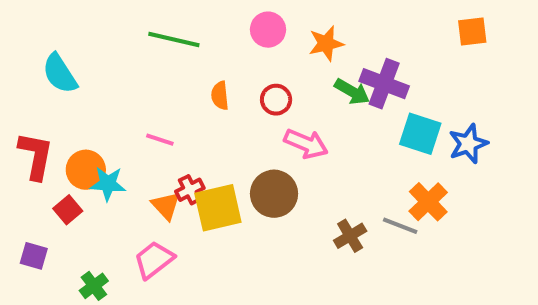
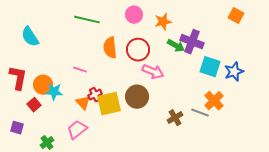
orange square: (472, 32) -> (236, 16), turned 35
orange semicircle: (220, 96) -> (110, 48), size x1.5
red circle: (276, 100) -> (138, 50), size x1.5

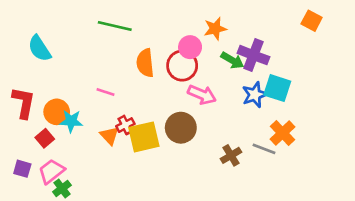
pink circle: (134, 15) -> (190, 47), moved
blue star: (234, 72) -> (255, 95), moved
pink trapezoid: (77, 130) -> (51, 171), moved

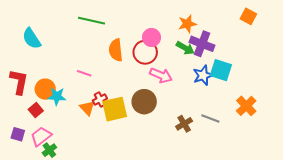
orange star: (215, 29) -> (187, 24), moved
orange cross: (283, 133) -> (246, 106), moved

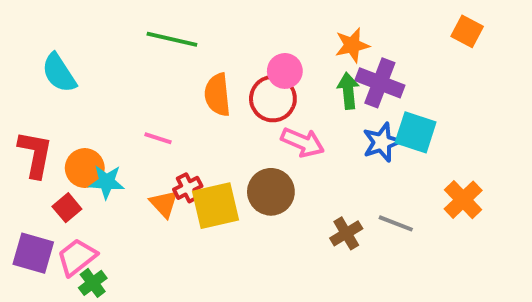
green arrow: (185, 48) -> (348, 91), turned -126
purple square: (18, 134) -> (33, 253), size x1.5

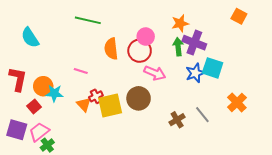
gray line: (396, 223) -> (202, 115), turned 30

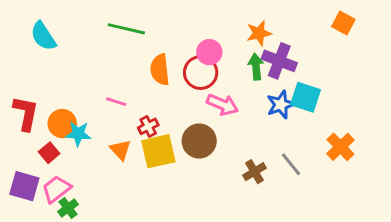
cyan semicircle: (30, 38) -> (43, 36), moved
red cross: (96, 96) -> (148, 126), moved

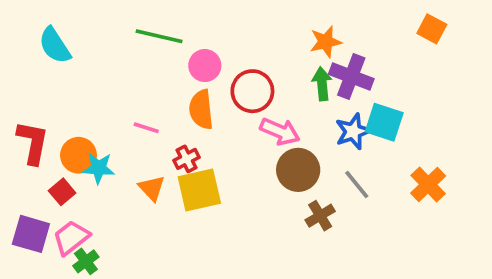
pink circle: (209, 52) -> (205, 66), moved
orange semicircle: (160, 70) -> (201, 109), moved
brown circle: (199, 141) -> (298, 170), moved
gray line: (291, 164) -> (357, 185), moved

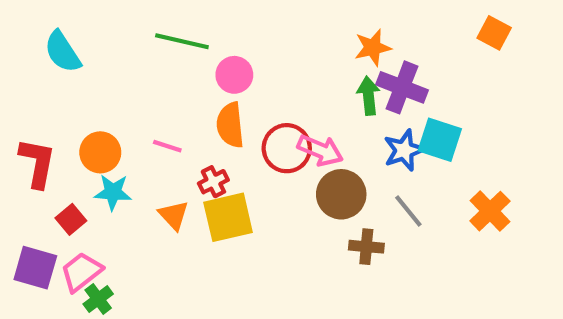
red circle: (252, 91) -> (287, 148), moved
orange circle: (79, 155) -> (100, 152), moved
brown cross: (320, 216) -> (366, 247), turned 36

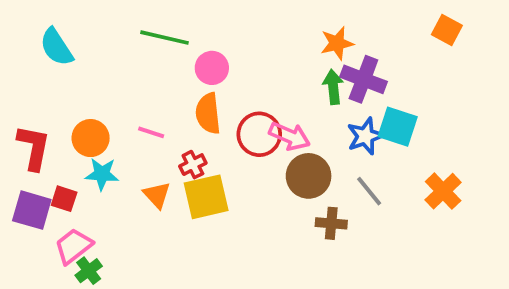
red square: (71, 219) -> (64, 199), turned -32
purple square: (35, 268) -> (32, 210), moved

